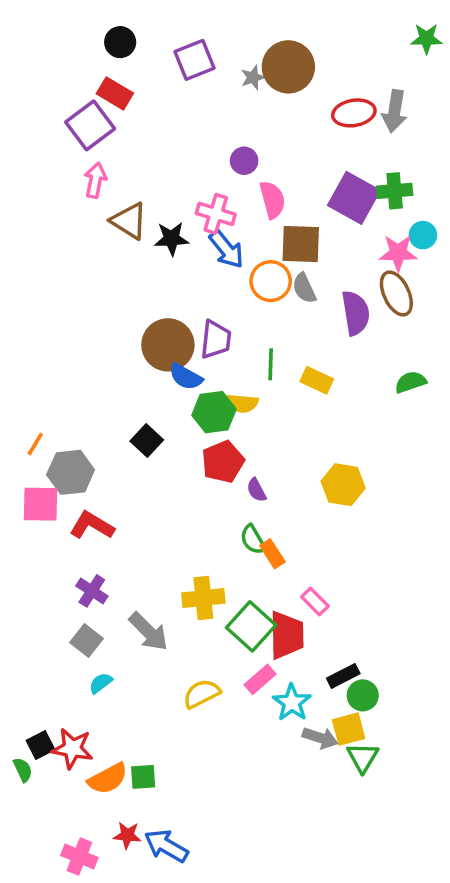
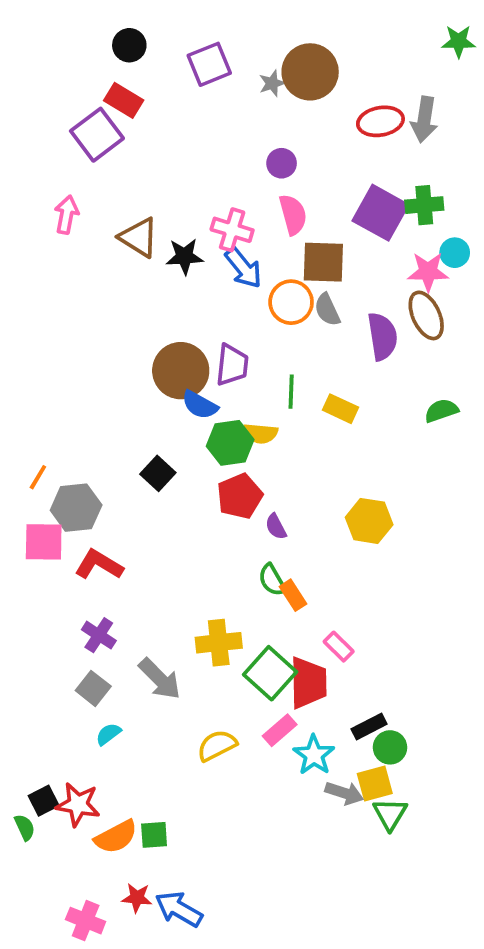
purple circle: (244, 161) -> (282, 163), moved
pink arrow: (95, 180) -> (67, 215), moved

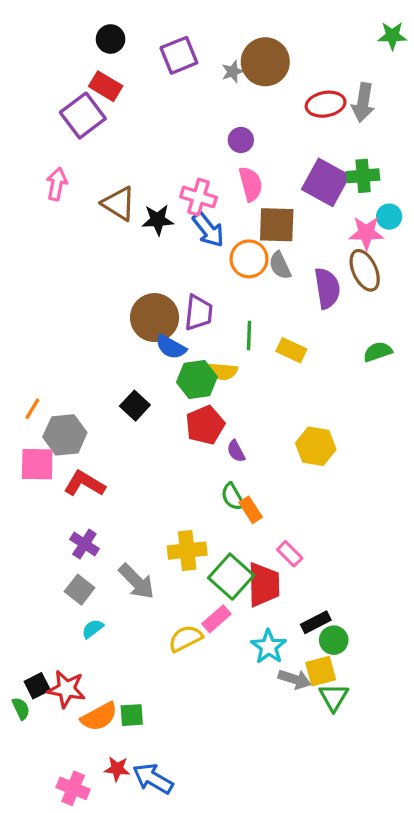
pink rectangle: (280, 730) -> (216, 619), moved

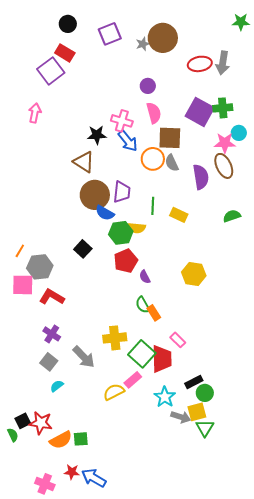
brown triangle: (119, 204) -> (84, 162), moved

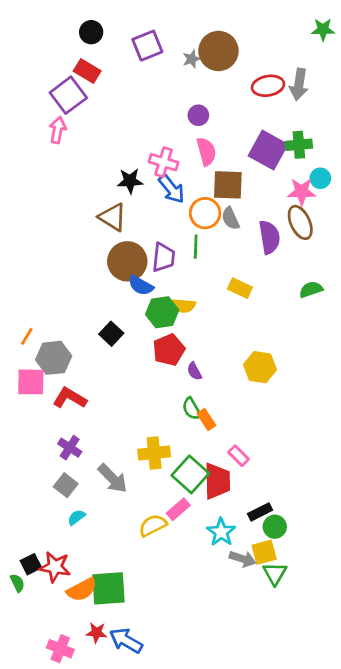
pink arrow: (35, 113) -> (58, 130), moved
green line: (153, 206) -> (196, 247), moved
green square: (81, 439) -> (109, 588), size x1.8

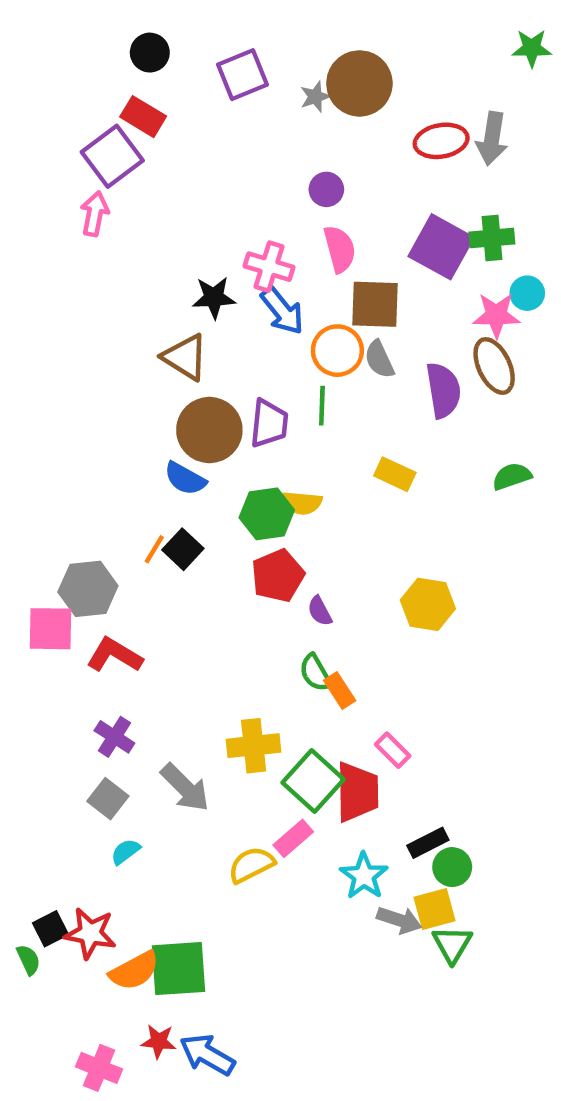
blue semicircle: (141, 285) -> (185, 479), moved
orange line: (27, 336) -> (154, 549), moved

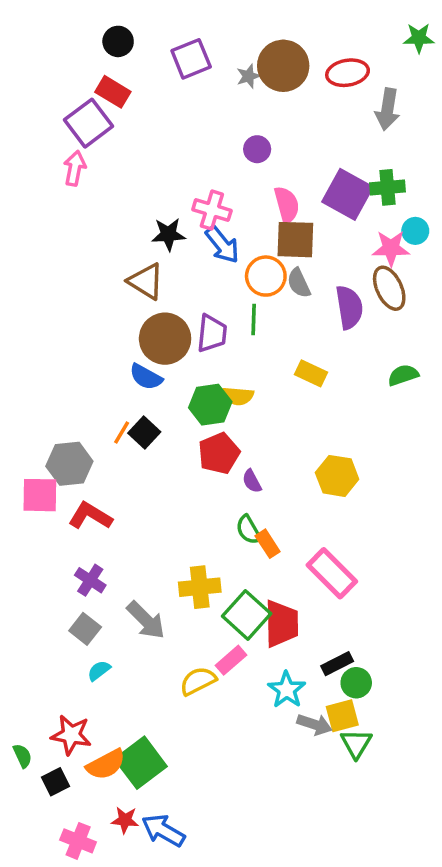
red ellipse: (441, 141) -> (347, 73), moved
pink semicircle: (340, 249) -> (287, 205), moved
pink rectangle: (393, 750) -> (332, 573), moved, size x1.8
black square: (50, 929) -> (56, 782), moved
green square: (178, 969) -> (141, 763), turned -33

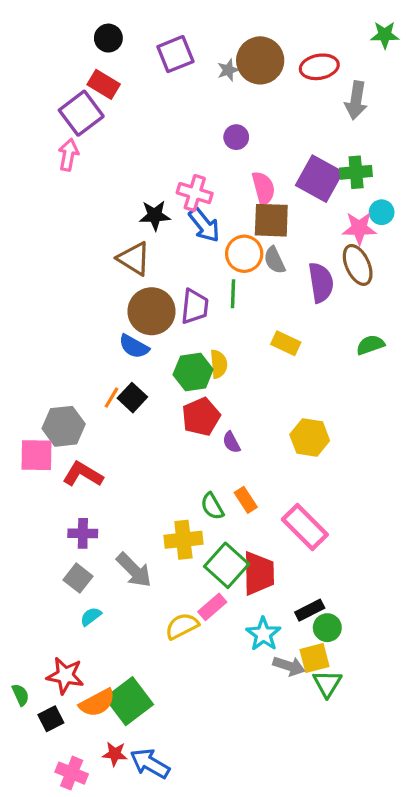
yellow semicircle: (238, 396) -> (219, 364), turned -100
green semicircle: (248, 530) -> (212, 506), moved
purple cross: (90, 580) -> (83, 533), turned -32

